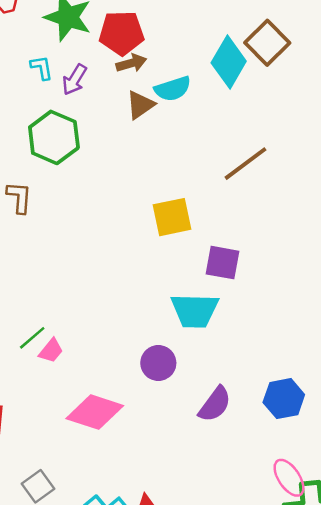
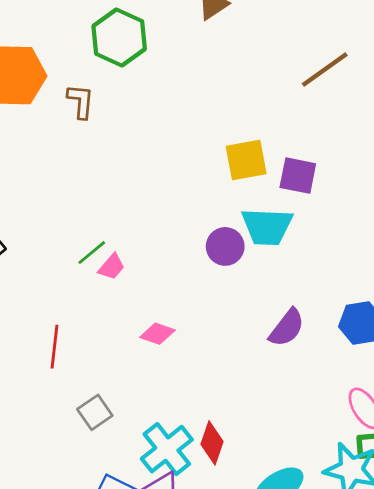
yellow square: (172, 217) -> (246, 160), moved
purple circle: (158, 363) -> (225, 246), moved
pink diamond: (95, 412) -> (157, 334), size x0.6

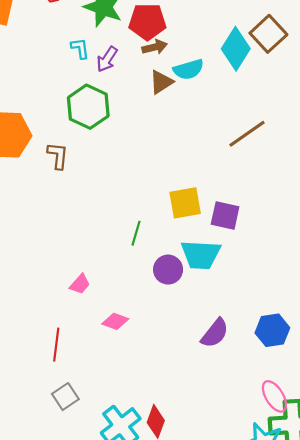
green line: (92, 253) -> (136, 233), moved, turned -35
pink diamond: (157, 334) -> (115, 321), moved
red line: (55, 347) -> (56, 345), moved

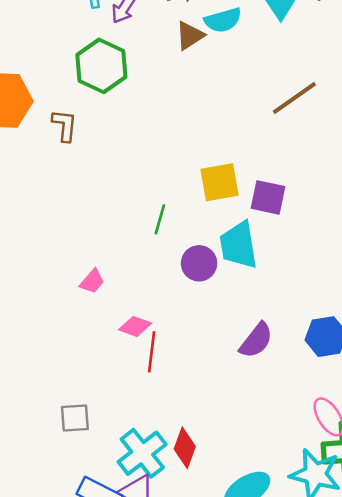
cyan trapezoid: (201, 255) -> (239, 245), turned 78
red line: (56, 345) -> (152, 352), moved
gray square: (65, 397) -> (75, 418), turned 30

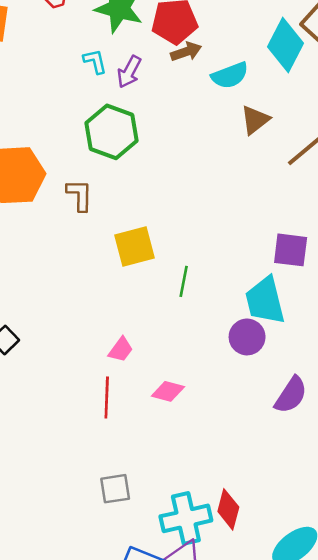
brown triangle: (190, 36) -> (255, 120), moved
yellow square: (220, 182) -> (135, 246), moved
purple circle: (199, 263) -> (247, 337), moved
red line: (152, 352) -> (107, 397), moved
cyan cross: (142, 453) -> (186, 518), turned 30

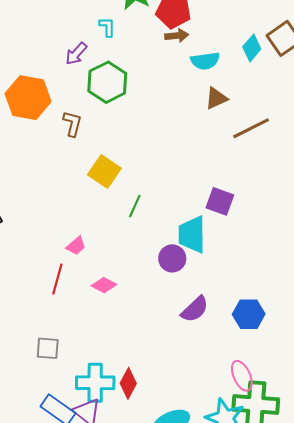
cyan diamond: (286, 45) -> (252, 48), size x0.7
purple arrow: (129, 72) -> (76, 54), moved
yellow square: (135, 246) -> (104, 171), turned 36

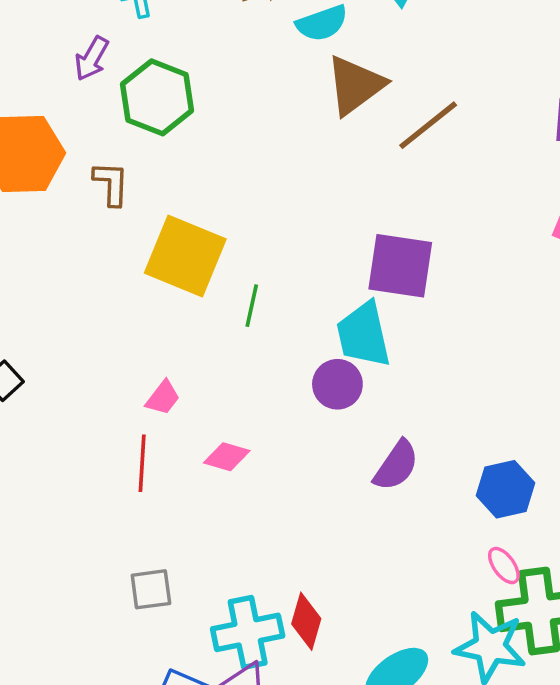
brown triangle: (216, 98) -> (355, 85), size x1.5
yellow square: (104, 171) -> (185, 256), size x1.4
purple square: (220, 201) -> (400, 266), size x1.4
blue hexagon: (249, 314) -> (505, 489), moved
pink ellipse: (242, 376) -> (504, 566), size x0.7

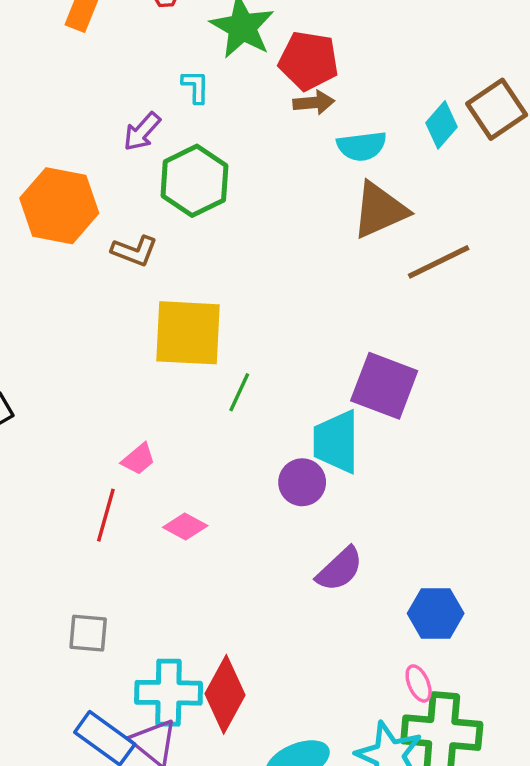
brown L-shape: (111, 183) -> (134, 251), turned 96
yellow square: (185, 256) -> (188, 333), turned -32
red diamond: (306, 621) -> (225, 694), size x1.4

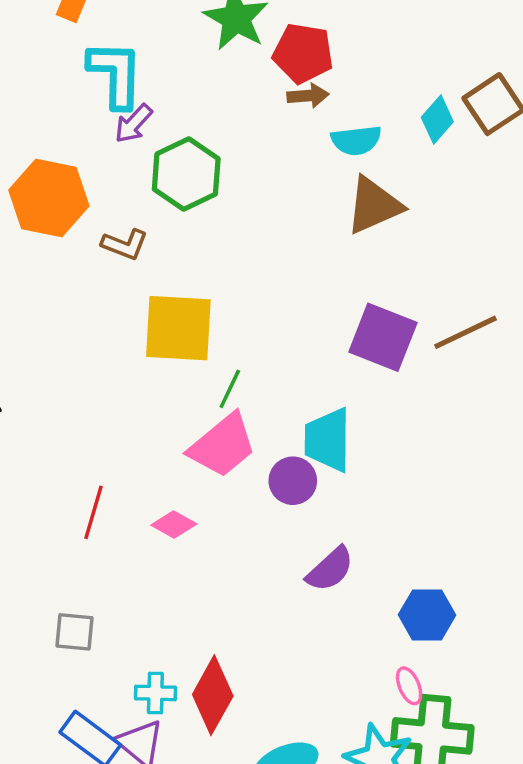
cyan L-shape: (196, 87) -> (116, 74), moved, size x2.0
brown line: (439, 262) -> (465, 332), moved
purple square: (384, 386) -> (383, 337), moved
pink trapezoid: (138, 459) -> (222, 445), moved, size x2.0
cyan cross: (169, 693) -> (155, 693), size x0.6

